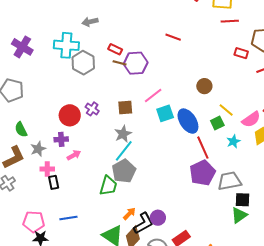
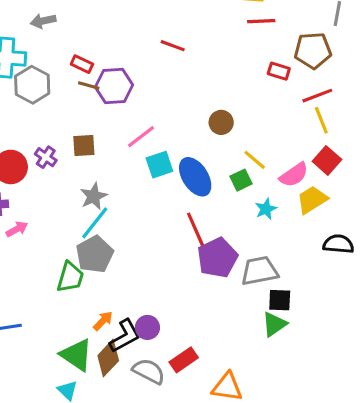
brown square: (125, 108) -> (84, 146), moved
red line: (203, 148) -> (196, 230), moved

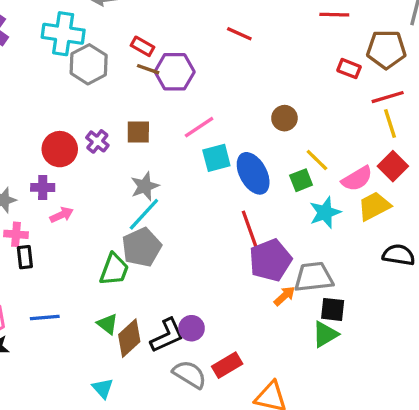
cyan star: (266, 209) -> (325, 212), size x1.4
orange arrow: (103, 321) -> (285, 296), moved
green triangle: (76, 355) -> (107, 324), moved, size x0.6
brown diamond: (108, 358) -> (129, 338), moved

